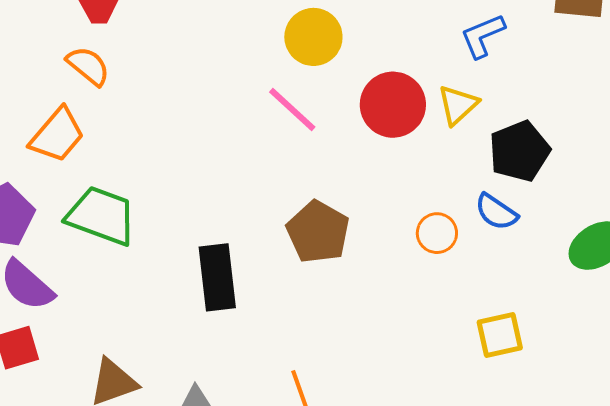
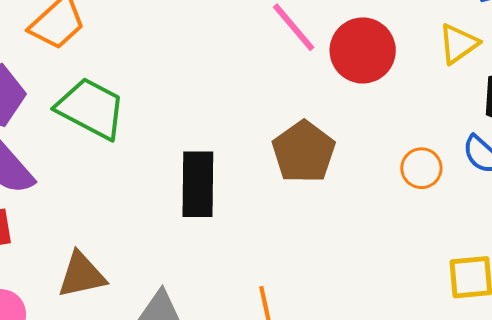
red circle: (393, 105) -> (363, 50), moved

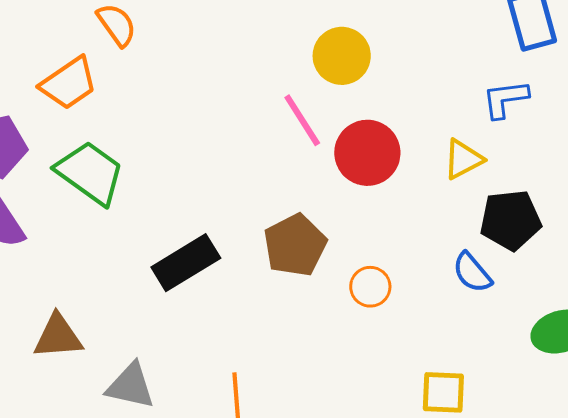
orange circle: (421, 168) -> (370, 287), moved
black rectangle: (198, 184) -> (186, 263), turned 50

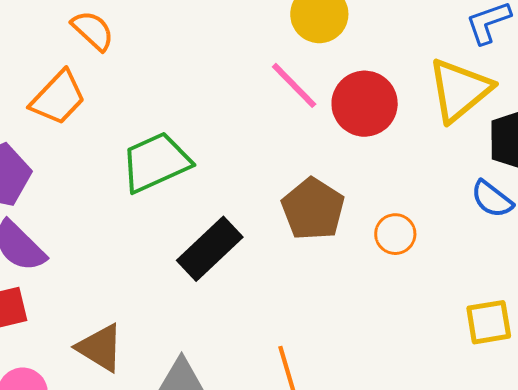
yellow triangle: (463, 159) -> (460, 90), size x1.6
green trapezoid: (90, 173) -> (156, 162), moved, turned -48
brown triangle: (58, 336) -> (100, 348), turned 48

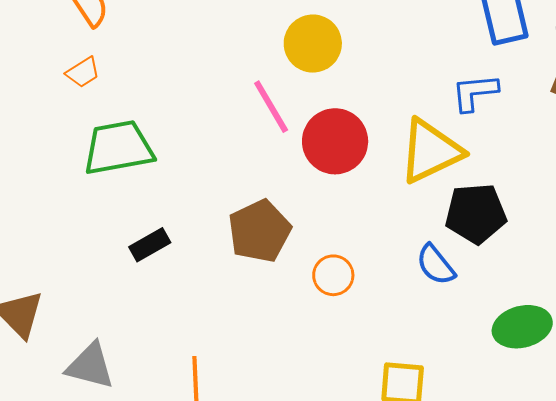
orange trapezoid: (58, 98) -> (83, 72), moved, size x0.6
black rectangle: (210, 249) -> (150, 245), size x0.6

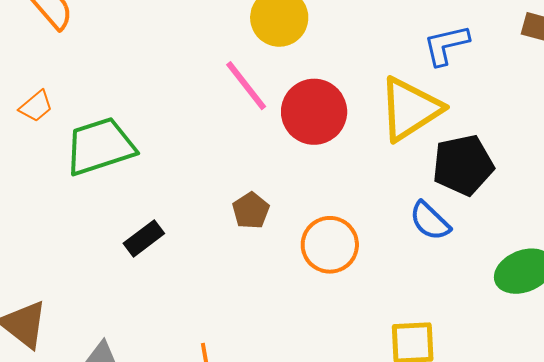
orange trapezoid: (83, 72) -> (36, 106), moved
brown pentagon: (259, 231) -> (251, 211), size x0.6
orange circle: (333, 275) -> (330, 245), size x1.4

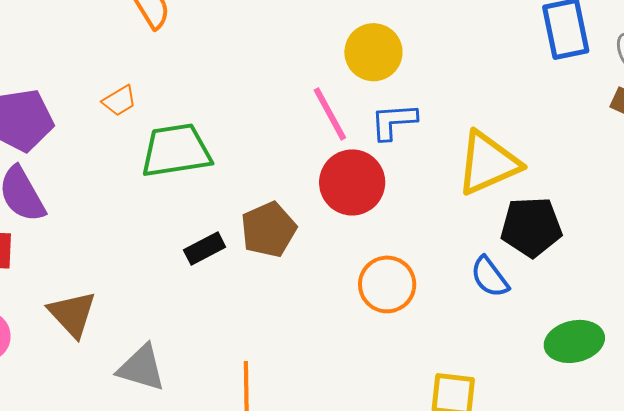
blue L-shape: (446, 45) -> (394, 121), moved
red circle: (314, 112) -> (352, 182), moved
brown pentagon: (251, 211) -> (268, 230), moved, size x1.5

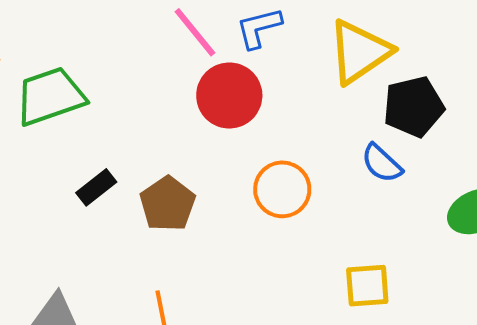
brown pentagon: (268, 230) -> (168, 204), moved

